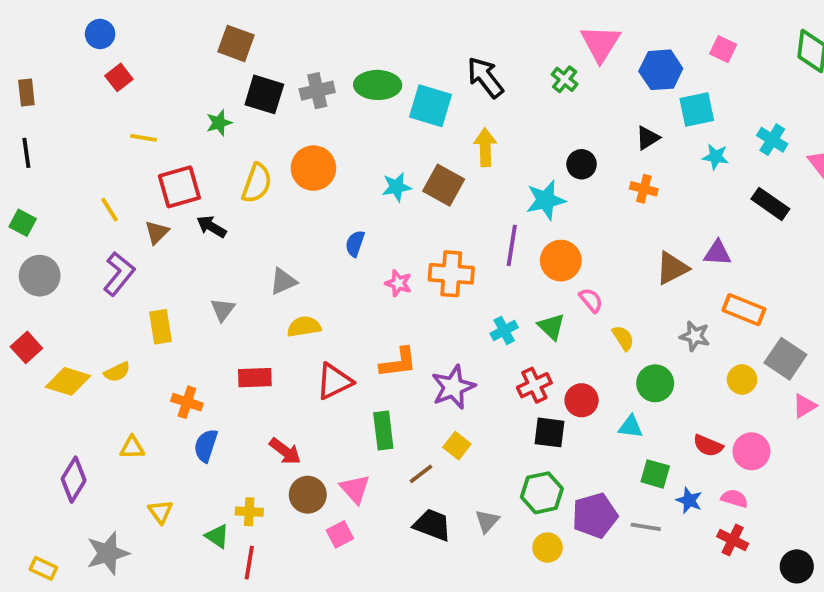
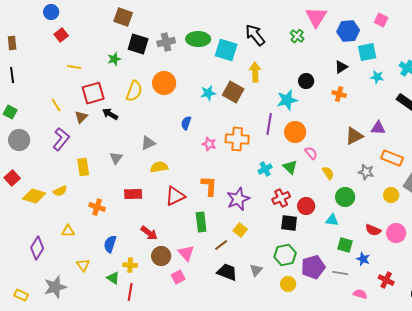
orange L-shape: (398, 363) -> (209, 186), turned -80
blue semicircle: (206, 446) -> (110, 244), moved
pink semicircle: (734, 498) -> (360, 294), moved

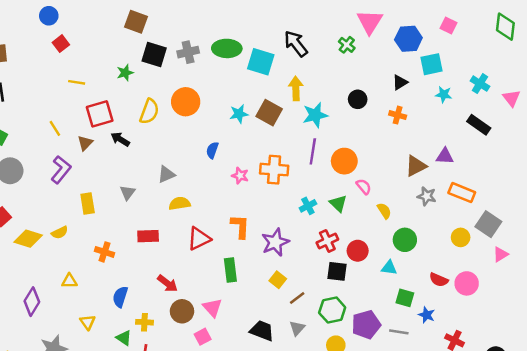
cyan star: (287, 100) -> (315, 115), moved
gray star: (366, 172) -> (427, 196), moved
brown line: (221, 245) -> (297, 298), moved

